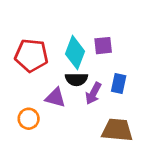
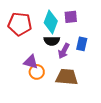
purple triangle: (55, 98) -> (31, 62), moved
orange circle: (29, 119) -> (37, 72), moved
brown trapezoid: (117, 130) -> (67, 77), moved

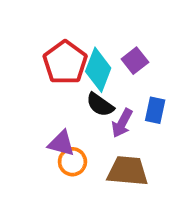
purple square: (71, 17) -> (135, 61), turned -32
red pentagon: (20, 24) -> (65, 62), moved, turned 30
black semicircle: (52, 41) -> (100, 105), turned 35

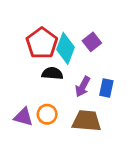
black semicircle: (100, 105) -> (52, 73), moved, turned 150
blue rectangle: (155, 110) -> (106, 88), moved
purple triangle: (61, 143) -> (23, 117), moved

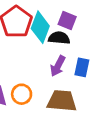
purple square: (92, 42) -> (67, 20), turned -30
black semicircle: (52, 73) -> (59, 38), moved

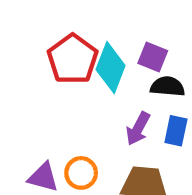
black semicircle: (59, 38) -> (168, 87), moved

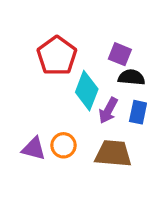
cyan diamond: (111, 68) -> (87, 91), moved

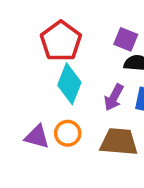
cyan diamond: (87, 91) -> (69, 84), moved

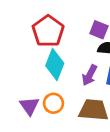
purple triangle: (37, 137) -> (29, 106), turned 40

